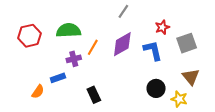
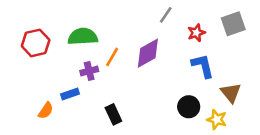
gray line: (123, 11) -> (166, 15), moved
gray square: (187, 43) -> (233, 24), moved
blue L-shape: (153, 50) -> (203, 66), moved

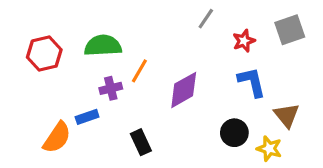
purple diamond: (148, 53) -> (184, 90), moved
orange semicircle: (46, 111) -> (57, 137), size x1.5

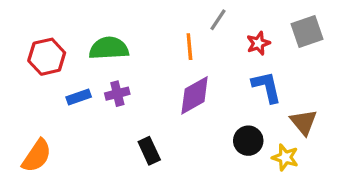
orange line: (139, 71) -> (189, 47), moved, turned -35
blue rectangle: (87, 117) -> (79, 97), moved
orange semicircle: (57, 137) -> (37, 156), moved

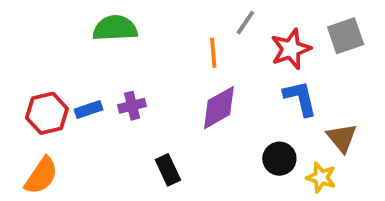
red star: (258, 43) -> (291, 49), size x1.5
green semicircle: (109, 48) -> (115, 28), moved
red hexagon: (47, 57) -> (47, 113), moved

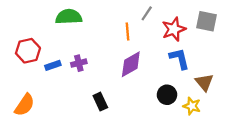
gray square: (346, 36) -> (207, 21), turned 30
red hexagon: (47, 113) -> (28, 51), moved

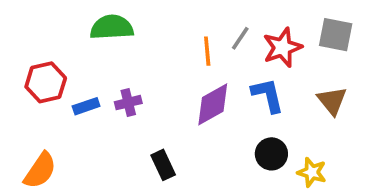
gray line: (147, 13) -> (240, 38), moved
blue L-shape: (179, 59) -> (268, 95), moved
brown triangle: (204, 82) -> (332, 101), moved

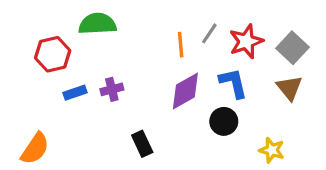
gray square: (336, 35) -> (293, 48), moved, turned 32
red hexagon: (46, 82) -> (53, 54), moved
black circle: (271, 154) -> (224, 121), moved

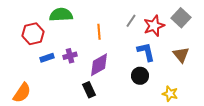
orange line: (181, 45) -> (99, 32), moved
gray square: (293, 48) -> (181, 18), moved
purple diamond: (185, 91) -> (99, 65), moved

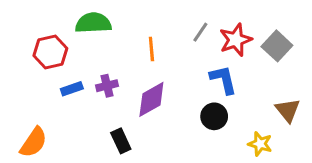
gray square: (181, 18) -> (277, 46), moved
brown triangle: (181, 55) -> (288, 110), moved
black rectangle: (89, 90) -> (121, 141), moved

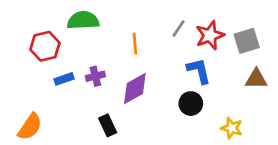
gray square: (277, 46) -> (247, 41), turned 30
brown triangle: (288, 110) -> (256, 79), moved, turned -50

